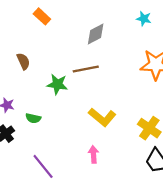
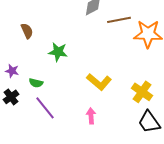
brown line: (86, 69) -> (119, 20), moved
purple line: (43, 166) -> (45, 108), moved

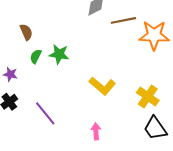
green semicircle: (36, 83) -> (36, 56), moved, turned 104
pink arrow: (91, 116) -> (96, 131), moved

